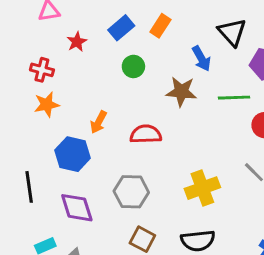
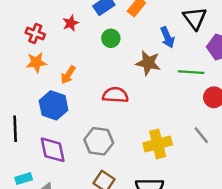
red star: (77, 42) -> (71, 23), moved
orange arrow: (99, 122) -> (68, 75), moved

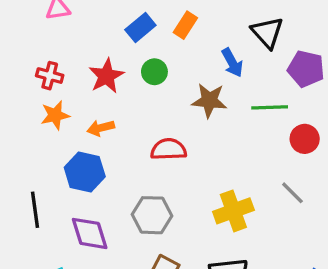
red star: (71, 23) -> (106, 76), moved, size x1.5
orange arrow: (68, 75) -> (101, 128), turned 48

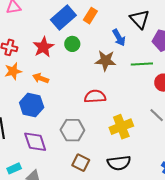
blue rectangle: (140, 27) -> (63, 18), size x1.4
orange arrow: (101, 128) -> (41, 78), turned 35
red semicircle: (169, 149) -> (95, 96), moved

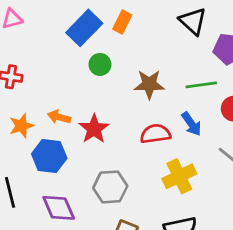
blue arrow: (119, 38) -> (191, 124), moved
red star: (43, 47) -> (94, 129), moved
orange star: (13, 71) -> (21, 126), moved
red semicircle: (95, 96) -> (155, 134), moved

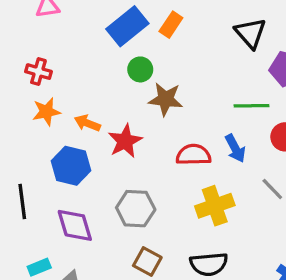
brown star: (149, 84) -> (166, 99), moved
orange star: (21, 126) -> (46, 112), moved

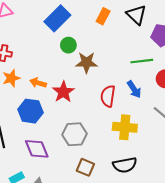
orange rectangle: (171, 25) -> (103, 16), moved
red semicircle: (193, 155) -> (108, 96), turned -75
yellow cross: (215, 206) -> (125, 127), turned 30

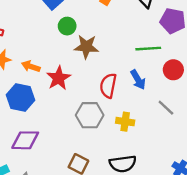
yellow cross: (125, 127) -> (125, 122), size x0.7
gray hexagon: (74, 134) -> (90, 115), moved
purple diamond: (37, 149) -> (25, 140), turned -70

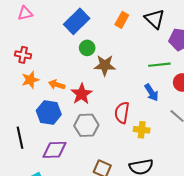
red semicircle: (108, 86) -> (122, 113), moved
gray hexagon: (90, 115) -> (86, 125), moved

